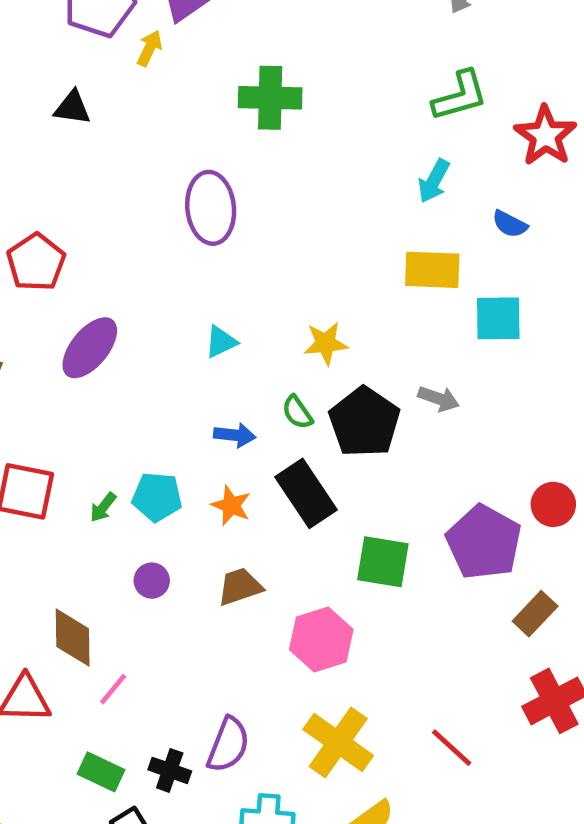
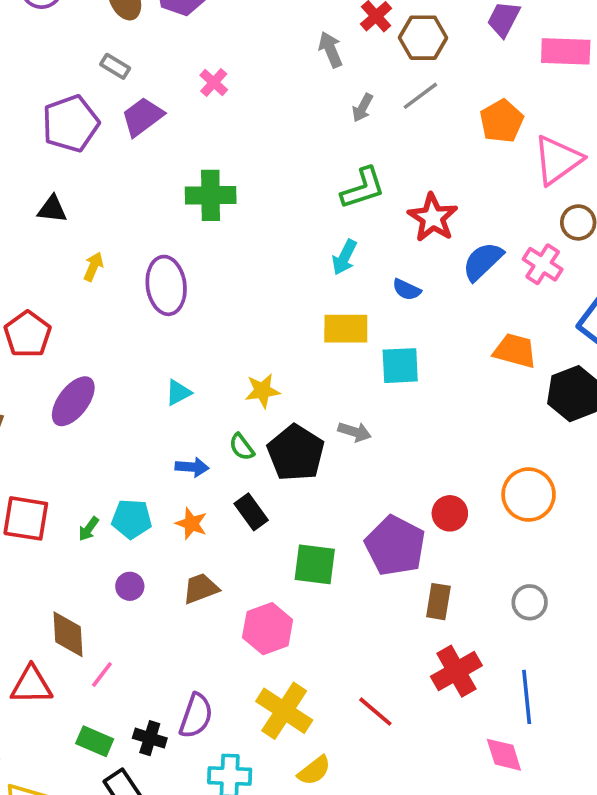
yellow arrow: (149, 48) -> (93, 267), moved
black rectangle: (306, 493) -> (251, 512), size x0.7
brown rectangle: (535, 614) -> (438, 602), turned -32

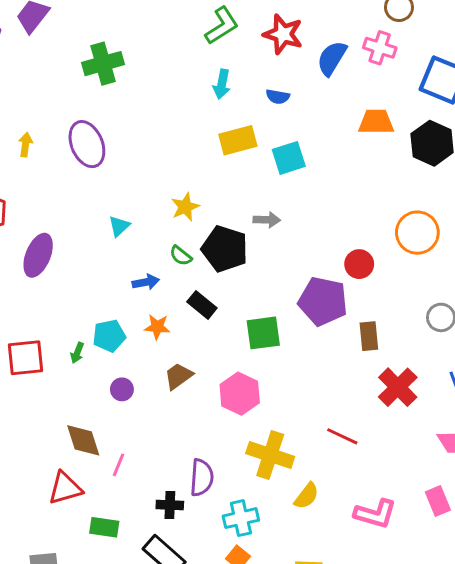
green rectangle: (95, 741) -> (104, 527), moved

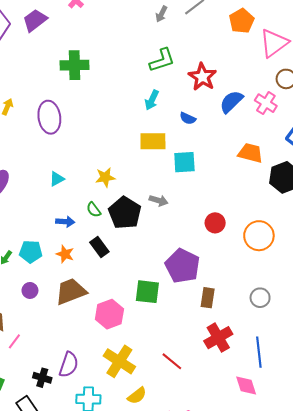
red circle: (359, 264) -> (215, 223), moved
green square: (263, 333) -> (147, 292), moved
brown trapezoid: (178, 376) -> (71, 291), size x1.5

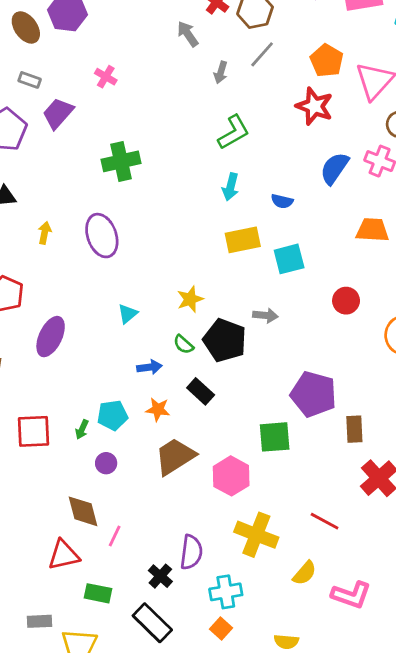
red star: (202, 77) -> (314, 106), moved
red circle: (215, 223) -> (346, 301), moved
purple circle: (30, 290) -> (106, 463), moved
black cross: (42, 378) -> (160, 576), turned 36
yellow semicircle: (137, 396) -> (305, 573), moved

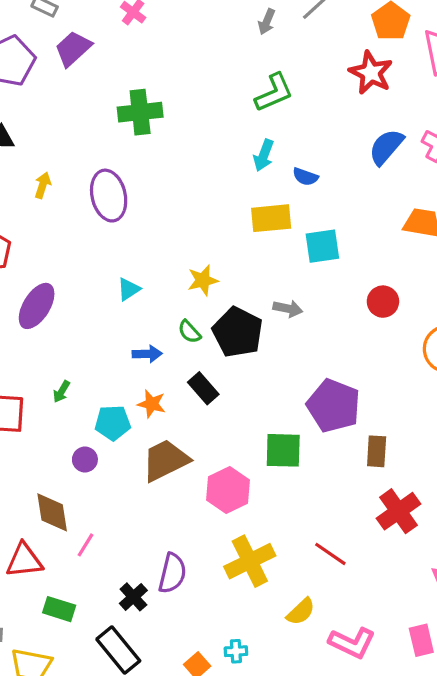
blue semicircle: (282, 201) -> (305, 177), moved
cyan pentagon: (113, 415) -> (113, 423), moved
green arrow: (82, 429) -> (61, 392), moved
yellow cross: (256, 535) -> (250, 561), turned 36
cyan cross: (226, 592) -> (236, 651), moved, size x0.6

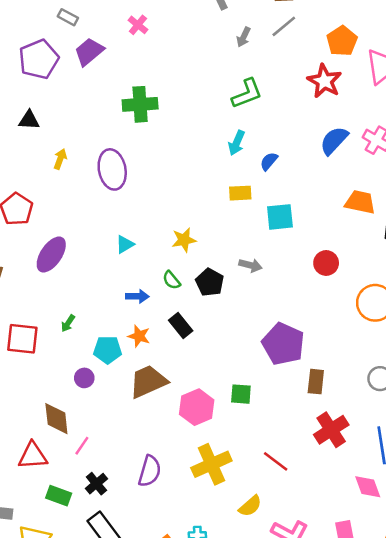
blue semicircle: (305, 177) -> (269, 161), turned 108
yellow rectangle: (271, 218) -> (240, 193), size x0.7
black pentagon: (238, 332) -> (210, 282), size x0.7
green square: (283, 450) -> (241, 394), moved, size x0.7
black cross: (133, 597) -> (96, 484), moved

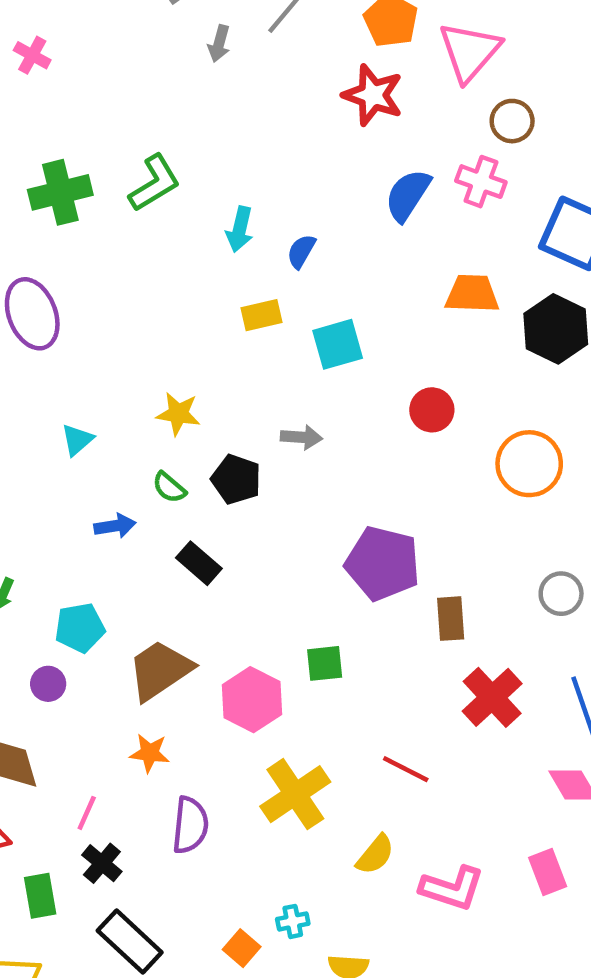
green L-shape: (247, 94) -> (155, 183), moved
yellow star: (184, 240) -> (178, 414), turned 30
orange star: (139, 336) -> (150, 753), moved
pink line: (82, 446) -> (87, 813), moved
green rectangle: (59, 496) -> (40, 896), turned 70

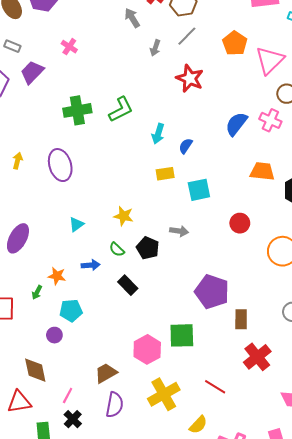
red star: (373, 95) -> (190, 78), moved
green square: (325, 663) -> (182, 335), size x1.5
brown trapezoid: (160, 670) -> (106, 373), moved, size x0.7
orange star: (150, 753) -> (57, 276), moved

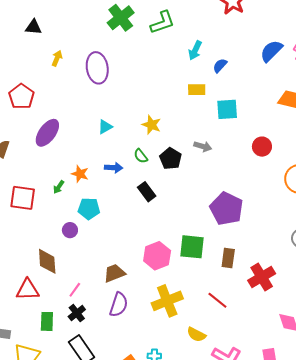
green cross: (77, 110) -> (121, 18), turned -36
brown rectangle: (241, 319) -> (228, 258), moved
yellow semicircle: (198, 425) -> (196, 335), turned 66

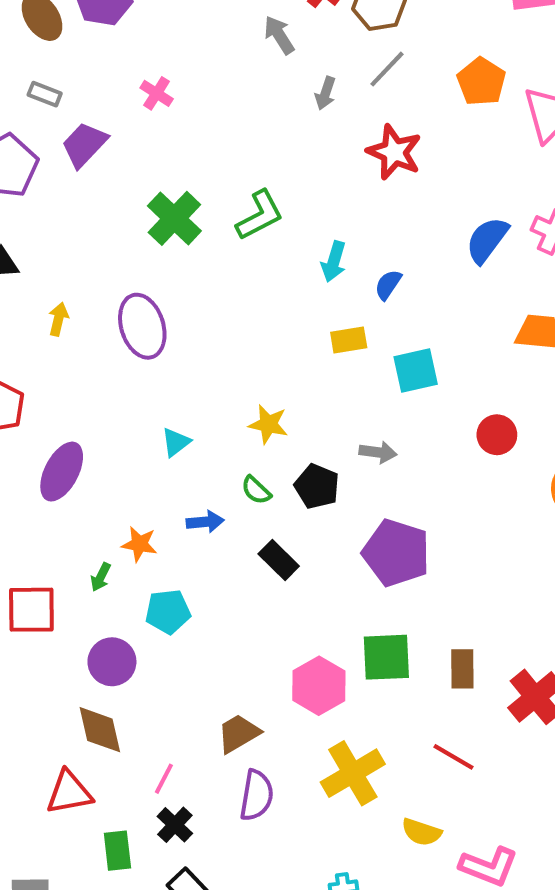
purple pentagon: (226, 209) -> (396, 553), moved
purple circle: (70, 230) -> (112, 662), moved, size x1.5

